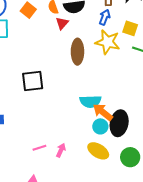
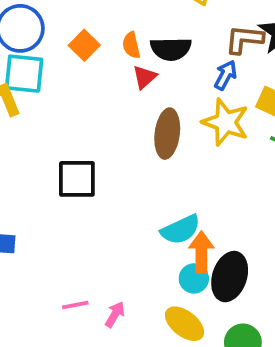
cyan semicircle: (90, 101) -> (181, 230), turned -30
orange arrow: (103, 112) -> (201, 252), turned 45

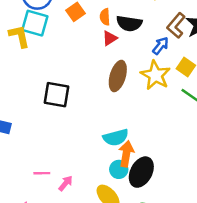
brown L-shape: (244, 39) -> (176, 25), turned -65

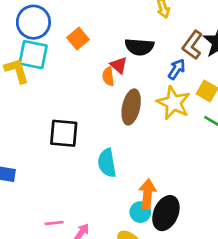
orange semicircle: (105, 17) -> (108, 76), moved
red triangle: (110, 38) -> (119, 65), turned -42
cyan semicircle: (116, 137) -> (107, 163), moved, turned 100

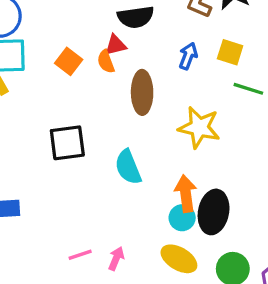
orange square: (78, 38) -> (69, 61), moved
red triangle: (119, 65) -> (116, 45), turned -42
blue arrow: (177, 69) -> (188, 56), moved
yellow star: (173, 103) -> (199, 127), moved

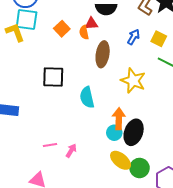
yellow ellipse: (179, 259) -> (121, 160), moved

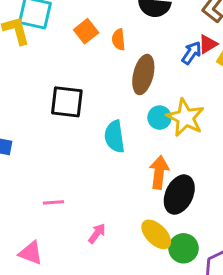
red triangle: (91, 24) -> (208, 44), moved, turned -32
cyan circle: (114, 133) -> (159, 118), moved
pink arrow: (71, 151) -> (97, 233), moved

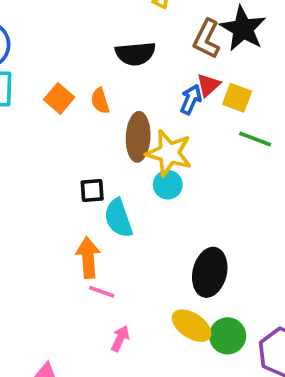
black square: (67, 102) -> (92, 190), moved, size x0.6
yellow star: (185, 118) -> (169, 153), moved
orange arrow: (159, 172) -> (88, 258), moved
pink line: (53, 202) -> (102, 292), moved, turned 35

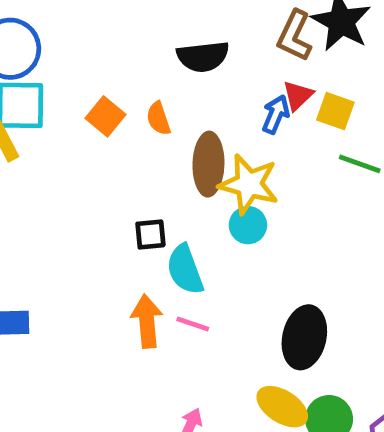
pink line: (102, 292) -> (193, 324), moved

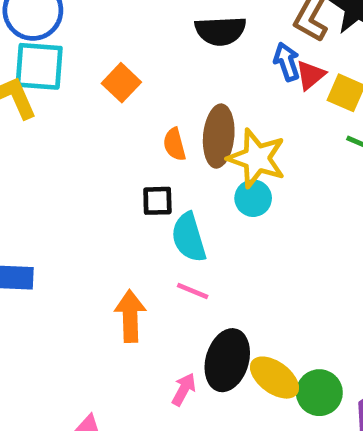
blue arrow: (276, 114) -> (287, 62), moved, turned -45
orange semicircle: (158, 118) -> (175, 144), moved
orange arrow: (147, 321) -> (130, 316), moved
black ellipse: (304, 337) -> (227, 360), moved

